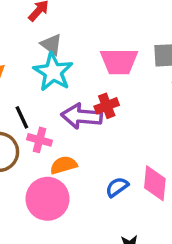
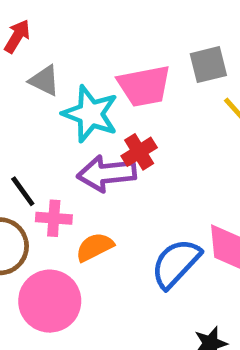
cyan star: (53, 72) -> (90, 114), moved
blue semicircle: (117, 187) -> (176, 263), size x1.6
pink circle: (47, 199) -> (50, 301), moved

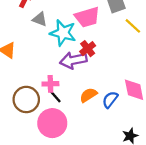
black line: (23, 191) -> (55, 96), moved
orange semicircle: (95, 247) -> (88, 95), moved
blue semicircle: (176, 263) -> (110, 100), size x0.7

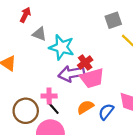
pink trapezoid: (87, 17) -> (92, 78), moved

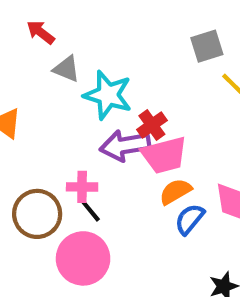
red arrow: (25, 15) -> (41, 32), turned -80
orange semicircle: (85, 107) -> (175, 191), moved

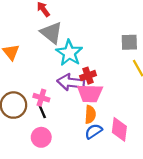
gray triangle: (66, 69) -> (51, 33), size x1.5
orange semicircle: (175, 191) -> (90, 114), turned 108
pink circle: (83, 258) -> (41, 137), moved, size x0.7

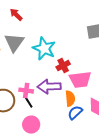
gray triangle: (51, 33) -> (14, 43), moved, turned 35
purple arrow: (71, 82) -> (49, 87), moved
pink trapezoid: (90, 93) -> (80, 80), moved

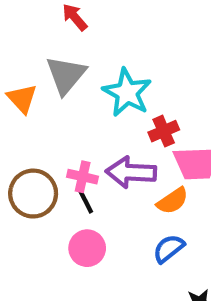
orange semicircle: (70, 99) -> (173, 201), turned 56
blue semicircle: (75, 113) -> (169, 249), moved

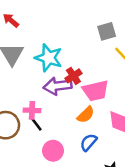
purple arrow: (131, 172) -> (57, 86), moved
pink circle: (87, 248) -> (53, 151), moved

